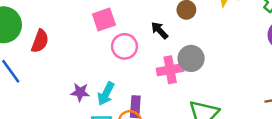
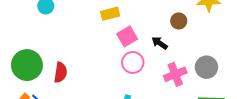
pink square: (104, 20) -> (127, 36), moved
gray circle: (191, 58) -> (206, 67), moved

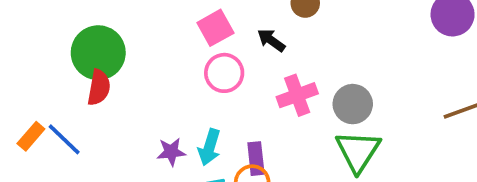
green circle: (27, 65) -> (98, 53), moved
gray circle: (206, 67) -> (353, 104), moved

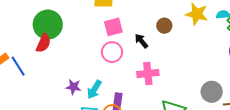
gray circle: (353, 104) -> (212, 92), moved

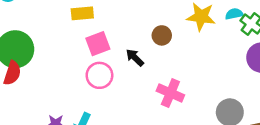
pink cross: (148, 74) -> (170, 93), moved, turned 35

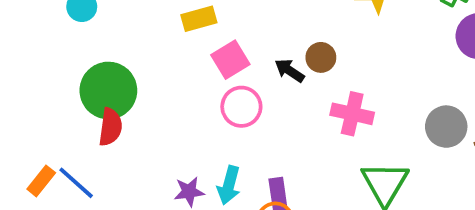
brown circle: (162, 35) -> (321, 57), moved

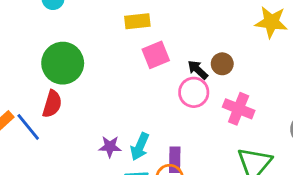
pink circle: (241, 107) -> (194, 92), moved
red semicircle: (110, 127) -> (52, 104), moved

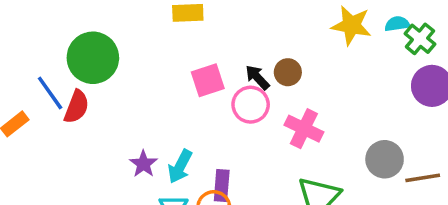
pink square: (156, 55) -> (208, 80), moved
blue line: (28, 127) -> (50, 93), moved
purple star: (110, 147) -> (143, 164), turned 30

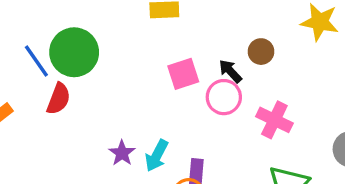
brown circle: (288, 72) -> (261, 52), moved
blue line: (50, 93) -> (36, 61), moved

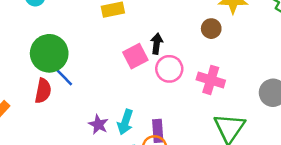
brown circle: (261, 52) -> (211, 29), moved
blue line: (36, 61) -> (62, 75), moved
black arrow: (230, 71) -> (157, 44), moved, turned 60

